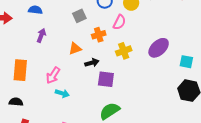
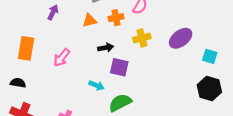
orange triangle: (75, 49) -> (90, 20), moved
cyan arrow: (62, 93) -> (97, 85), moved

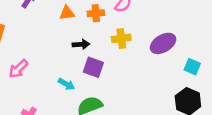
pink arrow: (62, 58) -> (18, 69), moved

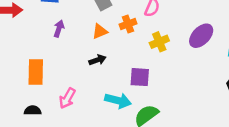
black arrow: (81, 44) -> (97, 60), moved
cyan arrow: (66, 84) -> (118, 101), size x1.5

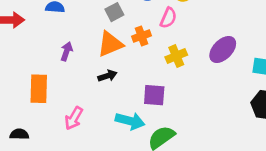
purple arrow: (59, 29) -> (67, 51), moved
orange triangle: (100, 31) -> (110, 44), size x1.5
black semicircle: (33, 110) -> (19, 134), moved

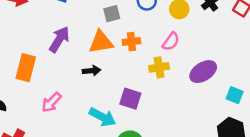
pink semicircle: (168, 18) -> (171, 42), moved
purple arrow: (67, 51) -> (59, 39), size x1.5

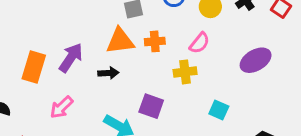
purple arrow: (59, 39) -> (71, 58), moved
purple ellipse: (203, 72) -> (256, 60), moved
cyan square: (235, 95) -> (219, 110), moved

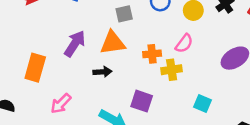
orange cross: (155, 41) -> (152, 54), moved
purple arrow: (71, 58) -> (75, 44), moved

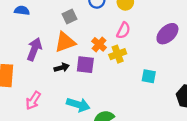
orange cross: (152, 54) -> (99, 44), turned -32
purple square: (142, 101) -> (85, 65), moved

